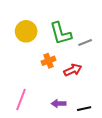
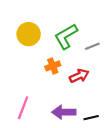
green L-shape: (61, 33) -> (66, 36), turned 75
purple arrow: (59, 104) -> (64, 112), size x1.5

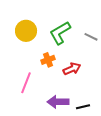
gray line: (92, 46) -> (91, 37), moved, turned 48
pink line: (23, 108) -> (26, 83), moved

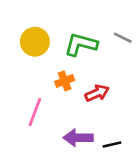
green L-shape: (60, 33) -> (81, 44), turned 45
gray line: (91, 37) -> (123, 38), moved

